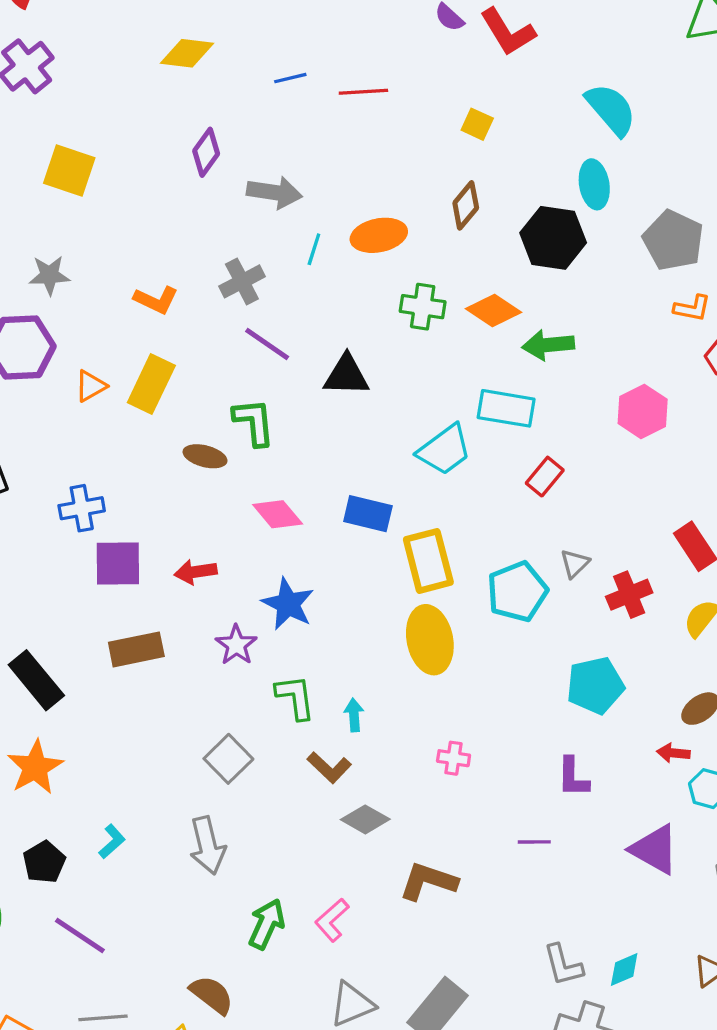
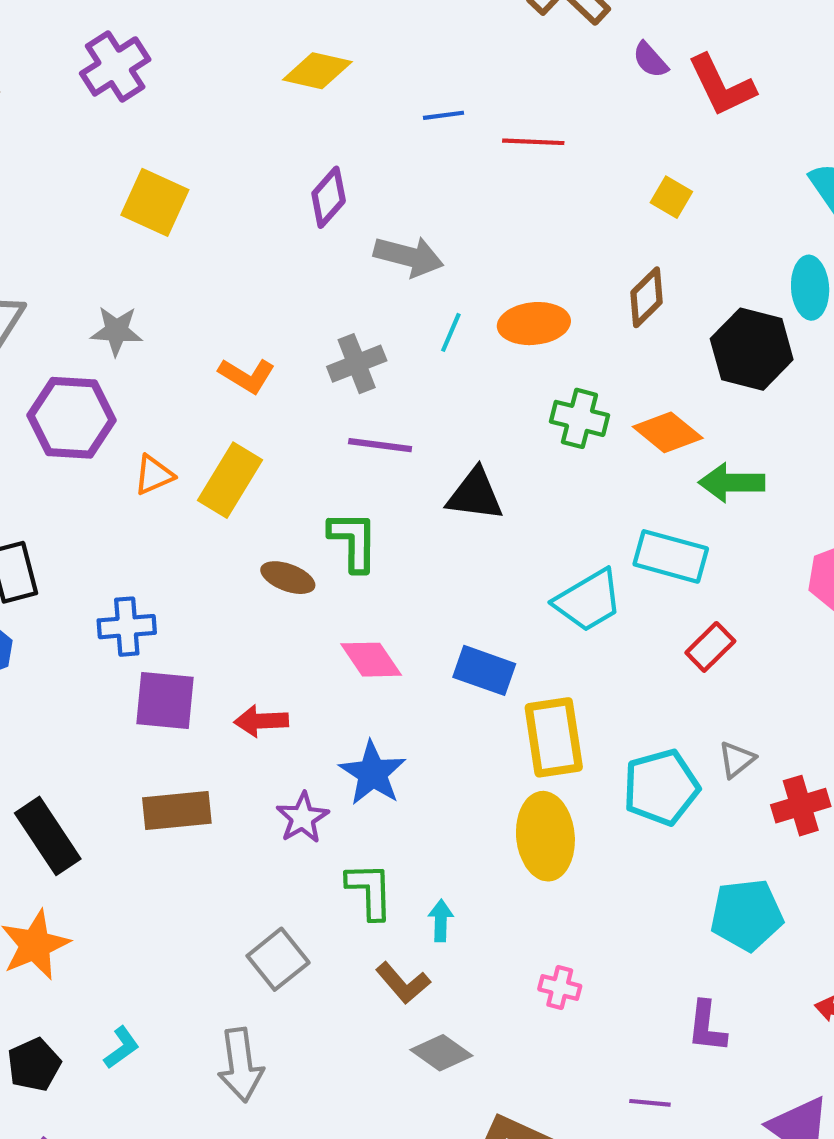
purple line: (267, 344) -> (380, 445), turned -33

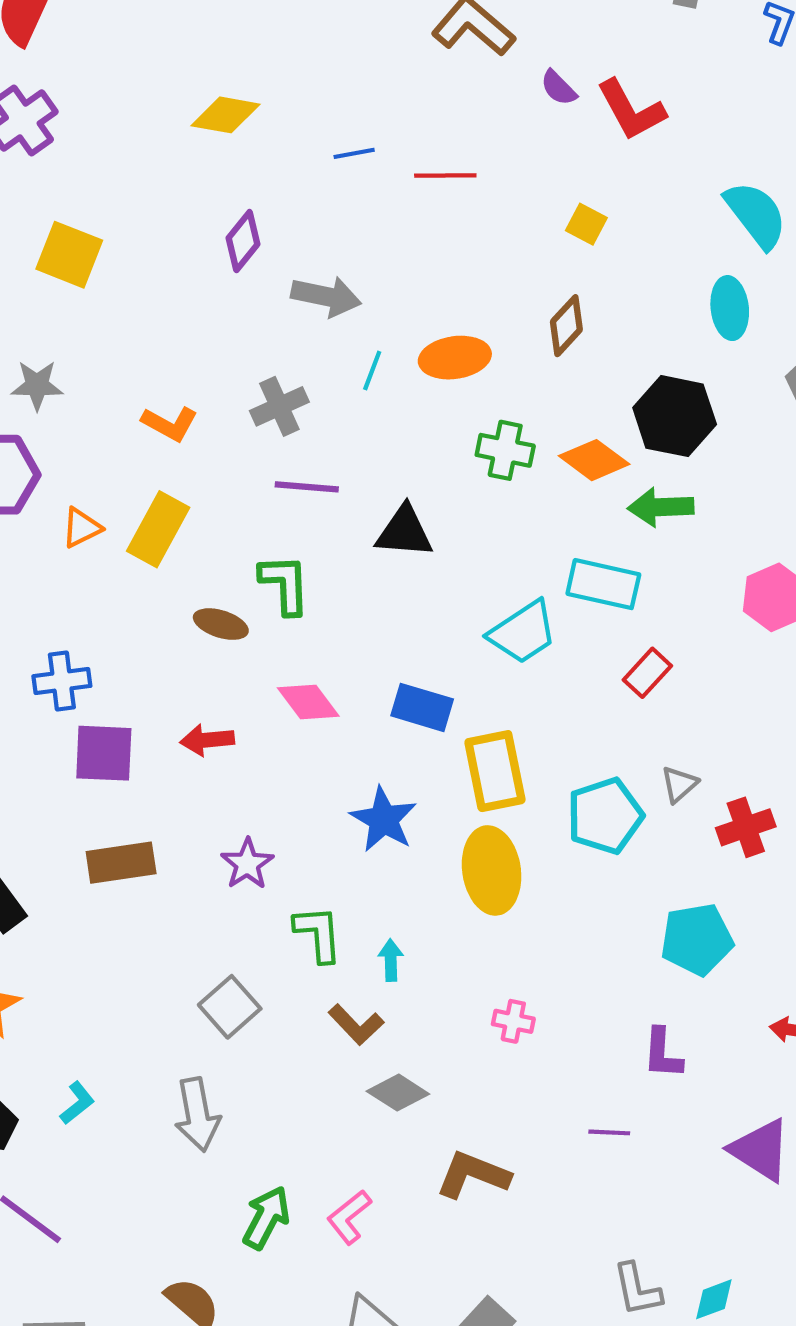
black hexagon: (752, 349) -> (675, 416), moved
red arrow: (261, 721) -> (207, 740), moved
blue star: (373, 773) -> (384, 819), moved

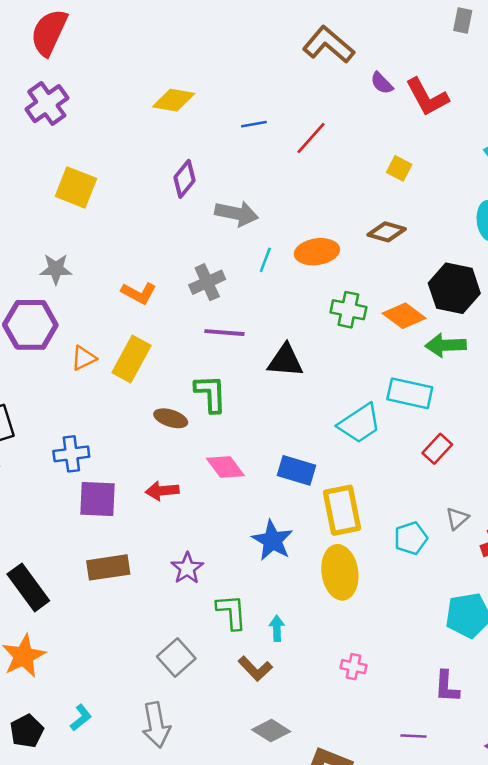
red line: (445, 176) -> (311, 138), turned -48
brown diamond: (566, 326) -> (387, 232), turned 63
cyan pentagon: (605, 816) -> (411, 538), size x0.7
gray diamond: (398, 1093) -> (271, 731), moved

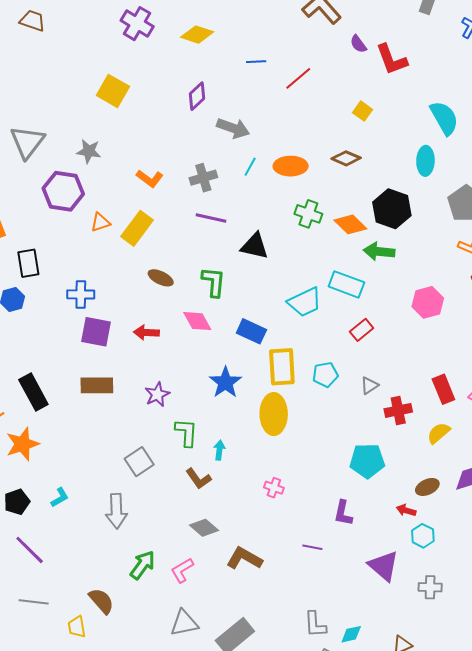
purple cross: (47, 104) -> (137, 24), moved, turned -32
green L-shape: (211, 393) -> (214, 282), moved
cyan pentagon: (411, 538) -> (325, 374), moved

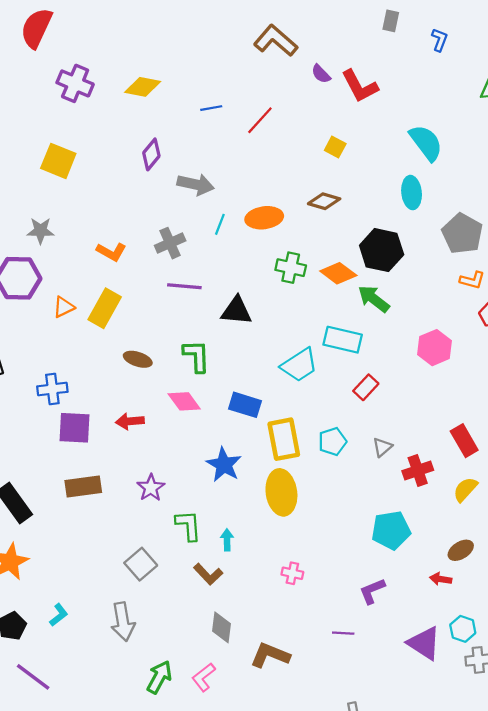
green arrow: (379, 252) -> (374, 299), turned 40
purple L-shape: (343, 513) -> (372, 591), turned 64
gray diamond: (204, 528) -> (221, 627), turned 64
cyan hexagon: (423, 536) -> (463, 629), moved

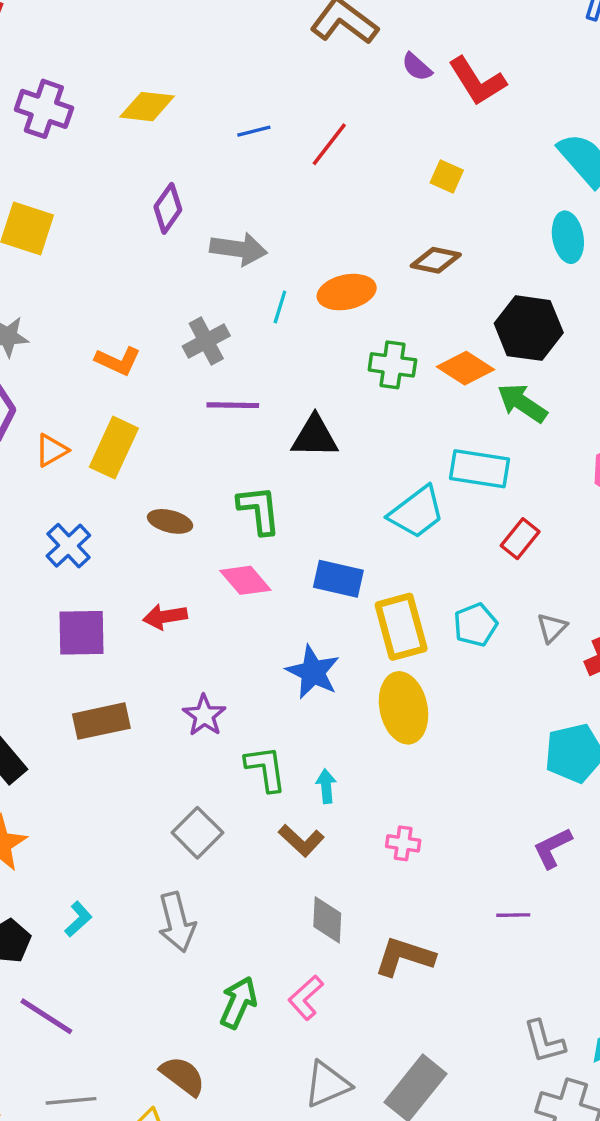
blue cross: (52, 389) -> (68, 546), moved, turned -32
pink cross: (292, 573) -> (403, 843), moved

